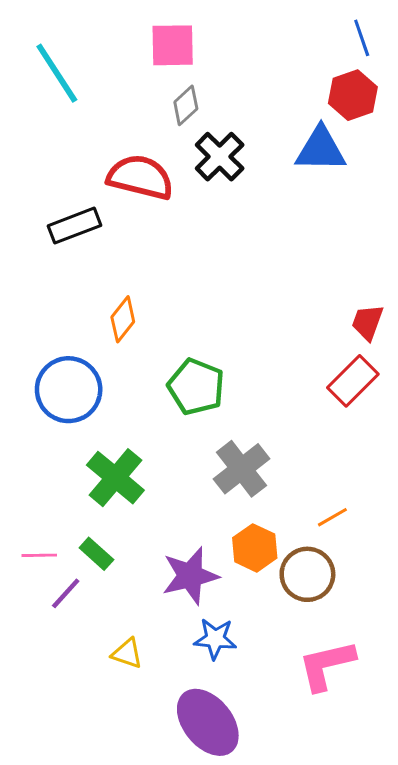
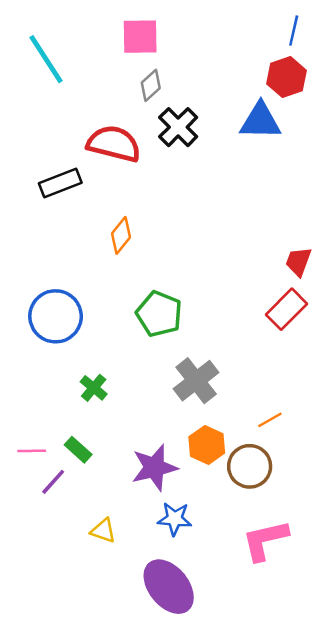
blue line: (362, 38) -> (294, 31), turned 32
orange diamond: (123, 319) -> (121, 235), moved
green cross: (115, 478) -> (94, 388), size x0.6

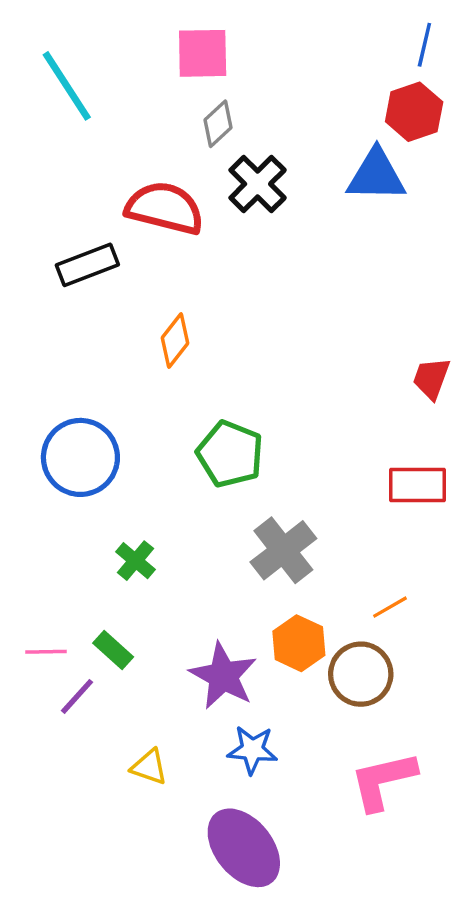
red rectangle: (287, 309) -> (418, 485), moved, turned 45
purple star: (154, 468) -> (223, 676), turned -30

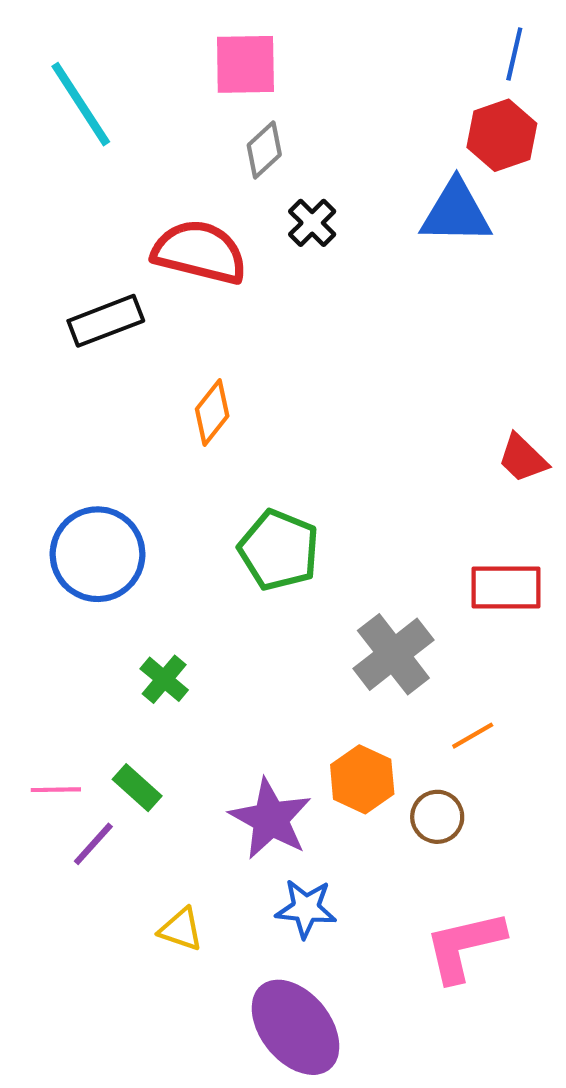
black cross: (258, 184) -> (312, 223), size x0.7
red trapezoid: (431, 378) -> (523, 458), turned -66
gray cross: (283, 550) -> (393, 654), moved
brown circle: (361, 674) -> (437, 817), size x0.7

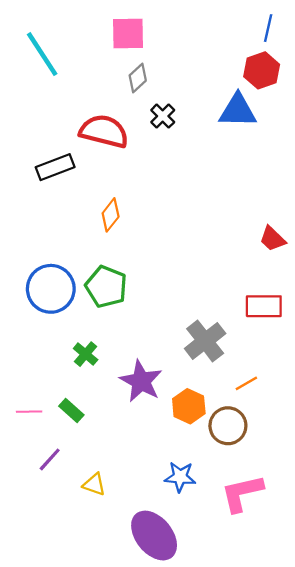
green pentagon: (279, 550) -> (106, 287), moved
brown circle: (437, 817) -> (228, 426), size x1.4
purple star: (270, 819) -> (141, 381), moved
purple line: (93, 844) -> (50, 459), moved
blue star: (306, 909) -> (180, 477), moved

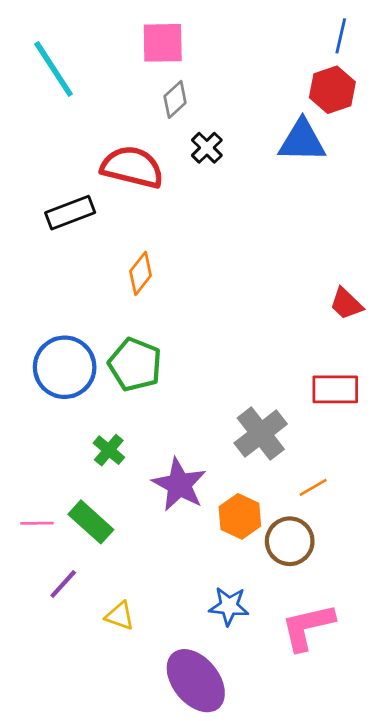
green rectangle: (71, 411) -> (91, 522), size x1.4

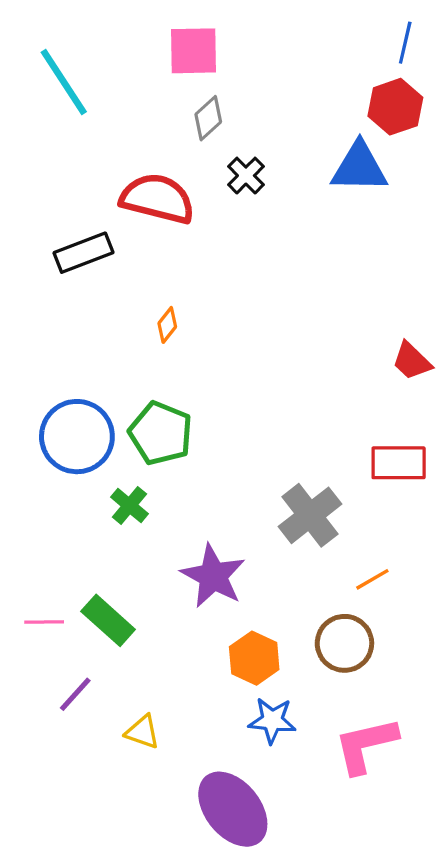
orange diamond: (141, 273) -> (167, 325), size x0.7
green cross: (109, 450) -> (129, 505), moved
orange hexagon: (240, 516) -> (254, 658), moved

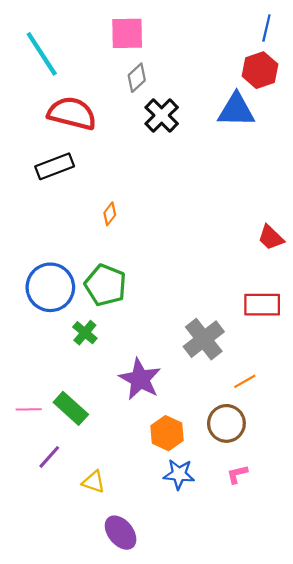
black cross: (246, 176) -> (162, 115), size x1.4
red semicircle: (157, 199) -> (72, 113), moved
pink L-shape: (366, 745) -> (237, 474), moved, size x0.5
purple ellipse: (233, 809) -> (121, 533), moved, size x0.7

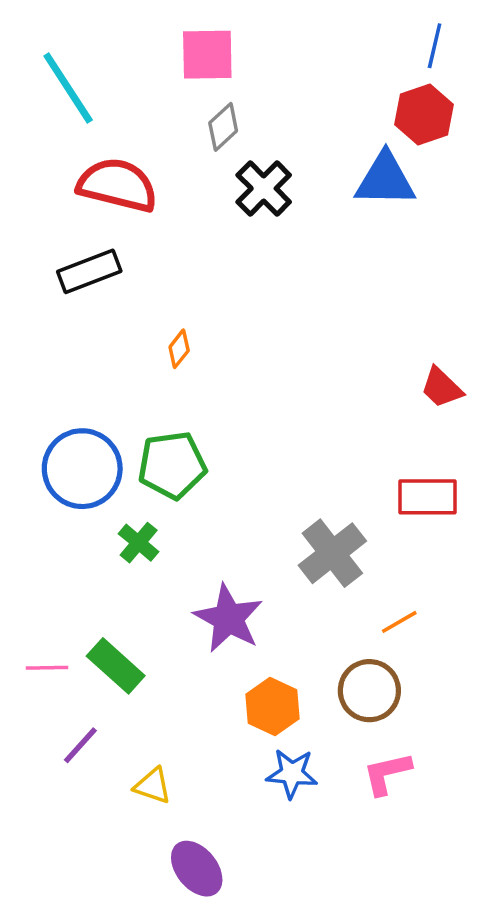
green pentagon: (105, 285) -> (172, 465), turned -30
pink L-shape: (237, 474) -> (387, 773), size x1.4

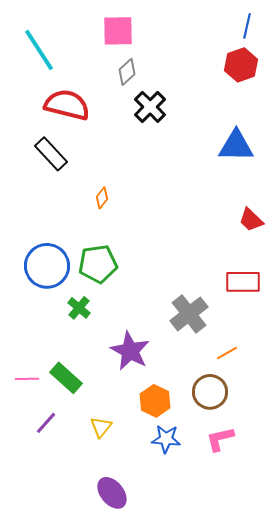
blue triangle: (385, 180) -> (236, 146), moved
black rectangle: (89, 271) -> (51, 154), turned 68
yellow triangle: (153, 786) -> (101, 427), moved, turned 50

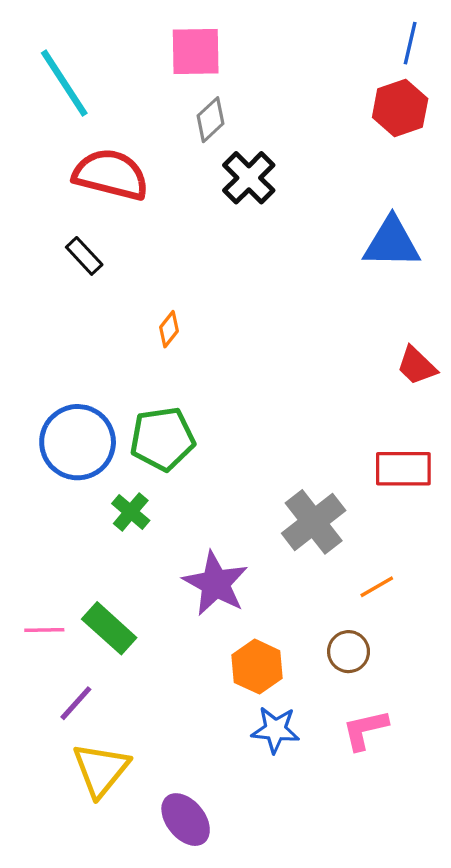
black rectangle: (51, 154) -> (84, 256), size x0.7
brown circle: (210, 392) -> (349, 652), size x0.7
yellow triangle: (101, 427) -> (101, 770), moved, size x1.6

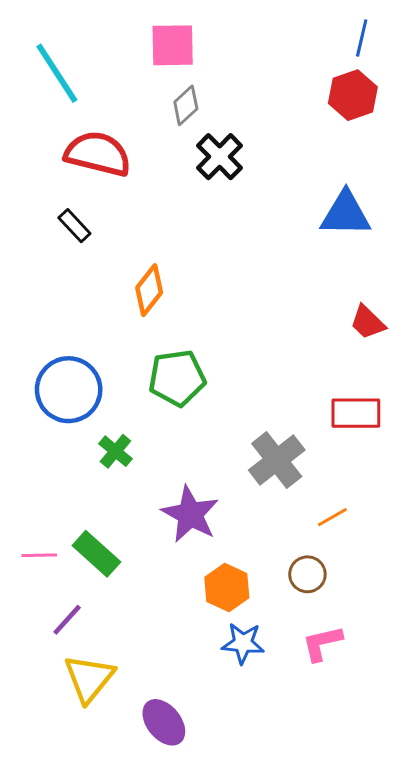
orange diamond: (169, 329) -> (149, 290), size x1.6
green pentagon: (162, 439) -> (177, 378), moved

